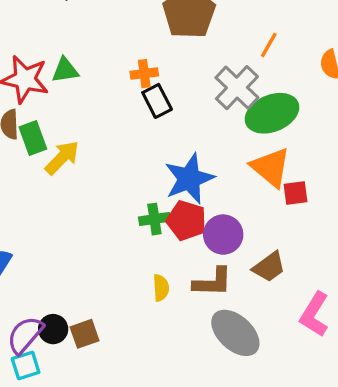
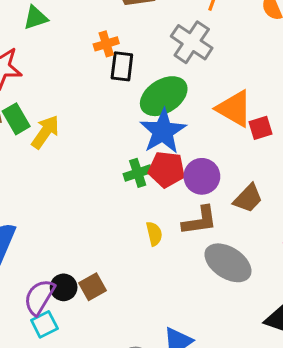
green triangle: (65, 70) -> (35, 18), moved
black rectangle: (157, 101) -> (122, 66), turned 44
green ellipse: (272, 113) -> (164, 96), moved

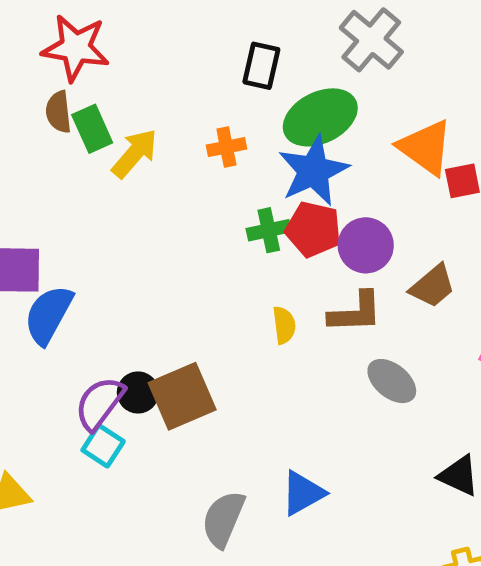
orange cross: (106, 44) -> (226, 147), moved
gray ellipse: (228, 263) -> (392, 381), size x0.7
brown square: (93, 287) -> (182, 396), size x1.6
cyan square: (44, 324) -> (103, 446), turned -36

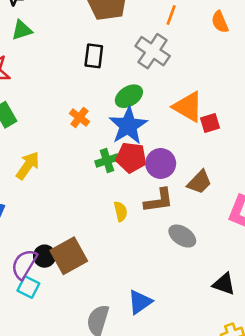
black rectangle: (261, 66) -> (94, 56), moved
green ellipse: (320, 117) -> (129, 96), size x0.7
orange cross: (226, 147) -> (79, 117), turned -36
yellow arrow: (135, 153) -> (28, 166), moved

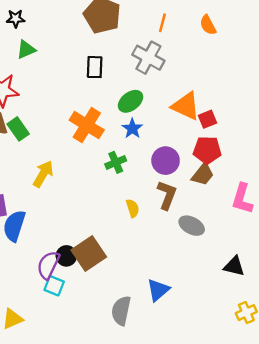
orange cross: (79, 117) -> (87, 125), size x1.8
blue star: (128, 126) -> (132, 128), size x0.6
red pentagon: (131, 158) -> (207, 150), moved
brown L-shape: (159, 201) -> (167, 195), turned -56

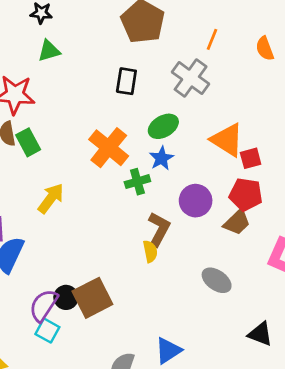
green cross: (116, 162) -> (137, 182), moved
brown L-shape: (167, 195) -> (159, 229), moved

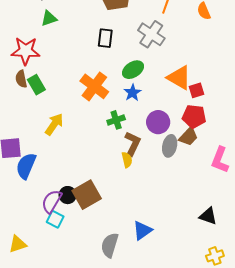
green cross: (137, 182) -> (116, 120), moved
gray ellipse: (217, 280) -> (170, 146), moved, turned 70

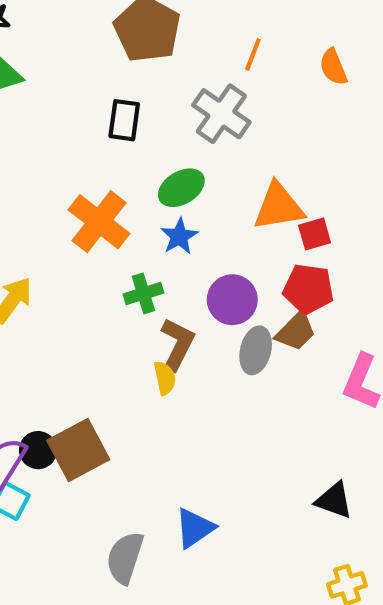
orange triangle: (179, 78) -> (279, 207), turned -40

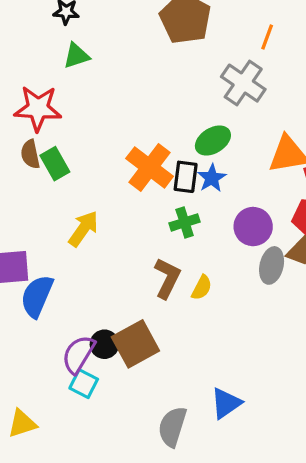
black rectangle: (124, 120) -> (186, 177), moved
brown L-shape: (177, 344) -> (167, 278), moved
yellow semicircle: (165, 378) -> (202, 288), turned 40

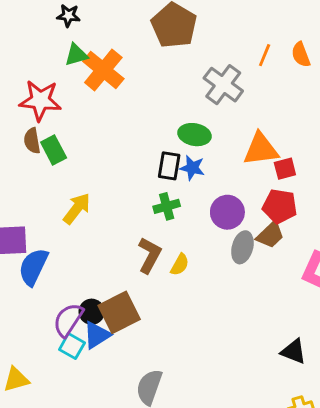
orange line: (267, 37) -> (265, 55), moved
green ellipse: (213, 141) -> (195, 135), turned 40
orange cross: (150, 167) -> (103, 70), moved
blue star: (212, 178) -> (192, 168), turned -30
blue triangle: (226, 403) -> (97, 335), moved

